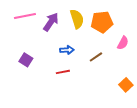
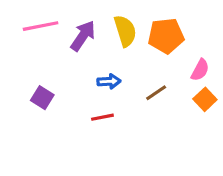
orange square: (126, 85) -> (205, 99), moved

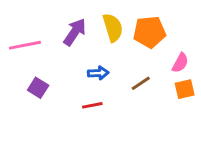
pink line: (41, 26) -> (25, 45), moved
orange square: (205, 99) -> (185, 89), turned 30

